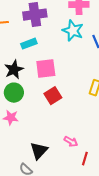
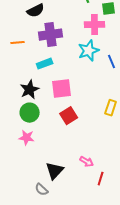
cyan star: (73, 31) -> (89, 51), turned 30

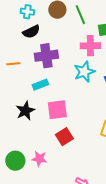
green circle: (30, 113) -> (15, 161), moved
pink star: (27, 138) -> (39, 159), moved

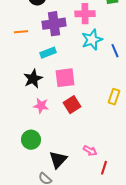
pink cross: (90, 46) -> (85, 14), moved
pink star: (39, 159) -> (41, 106), moved
green circle: (15, 161) -> (31, 140), moved

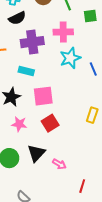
cyan rectangle: (48, 53) -> (26, 71), turned 35
pink arrow: (90, 151) -> (59, 164), moved
black triangle: (58, 160) -> (36, 153), moved

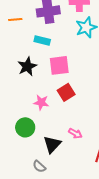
pink star: (19, 124) -> (41, 102), moved
black triangle: (36, 153) -> (52, 144), moved

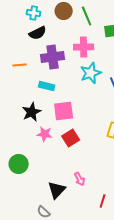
pink star: (41, 102) -> (45, 134), moved
green circle: (25, 127) -> (19, 164), moved
pink arrow: (75, 133) -> (80, 179), turned 32

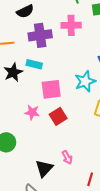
cyan star: (91, 73) -> (85, 81), moved
black star: (32, 112) -> (13, 72), moved

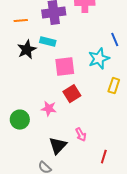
pink star: (32, 112) -> (49, 109), moved

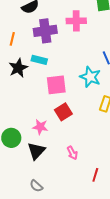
orange line: (21, 21) -> (12, 39), turned -72
cyan star: (99, 59) -> (90, 77), turned -30
black triangle: (58, 146) -> (36, 151), moved

